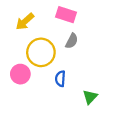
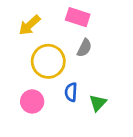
pink circle: (20, 74) -> (32, 101), moved
green triangle: (90, 97) -> (98, 103), moved

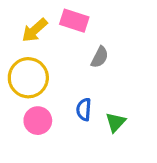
pink rectangle: (78, 17) -> (74, 21), moved
yellow circle: (48, 61) -> (28, 78), moved

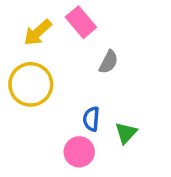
pink rectangle: (74, 21) -> (81, 22), turned 32
pink circle: (38, 121) -> (79, 152), moved

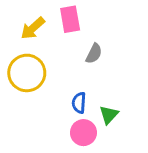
pink rectangle: (81, 22) -> (70, 19), turned 30
pink circle: (79, 152) -> (83, 133), moved

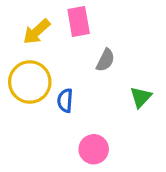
blue semicircle: (79, 103) -> (65, 101), moved
green triangle: (109, 115) -> (141, 97), moved

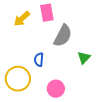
gray semicircle: (105, 60) -> (63, 36), size x1.6
yellow circle: (30, 82) -> (18, 79), moved

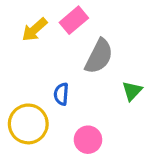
pink rectangle: (47, 13) -> (74, 20), turned 60

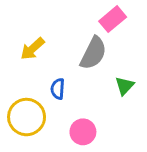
pink rectangle: (74, 20) -> (113, 19), moved
yellow arrow: (35, 30) -> (32, 49), moved

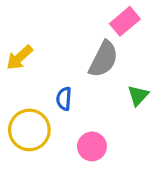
yellow arrow: (32, 49) -> (20, 58), moved

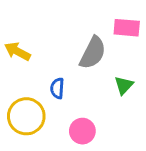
pink rectangle: (125, 21) -> (127, 28), moved, turned 45
yellow arrow: (20, 58) -> (17, 51), turned 70

